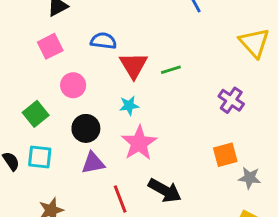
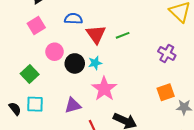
black circle: (86, 128) -> (75, 63), moved

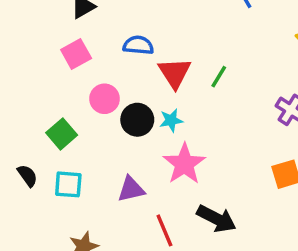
green line: (123, 35) -> (219, 77), turned -40
black semicircle: (15, 109) -> (27, 176), moved

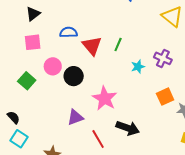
pink square: (76, 54) -> (33, 42), turned 30
cyan star: (171, 120) -> (138, 67), moved
green square: (62, 134) -> (27, 81), moved
cyan square: (68, 184) -> (19, 139), moved, turned 36

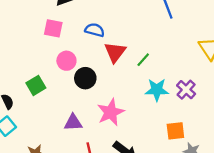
cyan star: (138, 67) -> (157, 90), size x1.5
green square: (27, 81) -> (36, 85), moved

